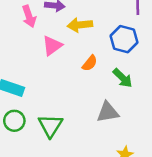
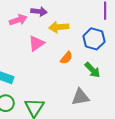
pink arrow: (29, 16) -> (18, 20), turned -90

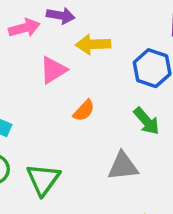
orange semicircle: (66, 58) -> (84, 111), moved

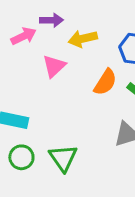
orange semicircle: (84, 111) -> (105, 82), moved, size x1.4

